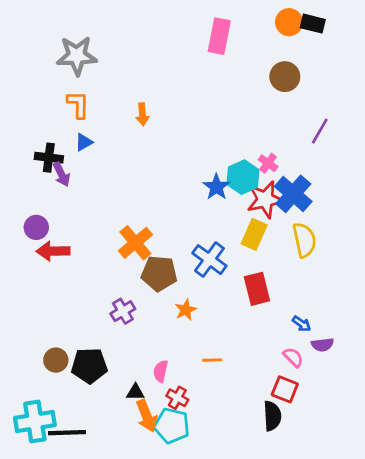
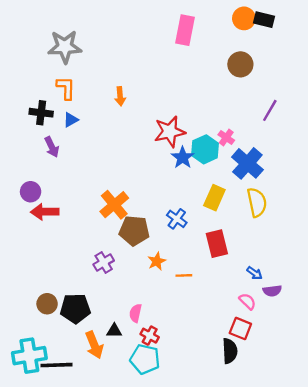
black cross: (49, 158) -> (41, 113), moved
red star: (265, 199) -> (170, 132), moved
blue cross: (209, 260) -> (177, 219), size x0.7
orange line: (212, 360) -> (184, 275), moved
orange arrow: (147, 416) -> (94, 345), moved

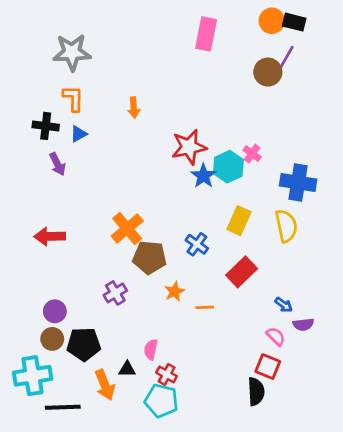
purple line: (270, 110) -> (286, 58), moved
blue cross: (247, 163) -> (298, 182), moved, turned -32
purple circle: (31, 192) -> (55, 311), moved
red rectangle: (217, 244) -> (242, 272), turned 60
cyan cross: (29, 356) -> (33, 376), moved

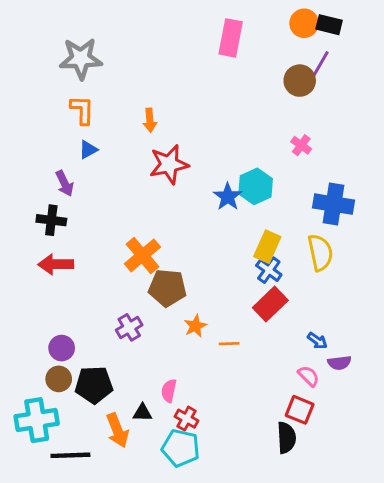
black cross: (46, 126) -> (51, 220), moved
red star: (189, 147) -> (169, 164), moved
pink cross: (252, 154) -> (301, 145), moved
blue cross: (197, 244) -> (269, 270), moved

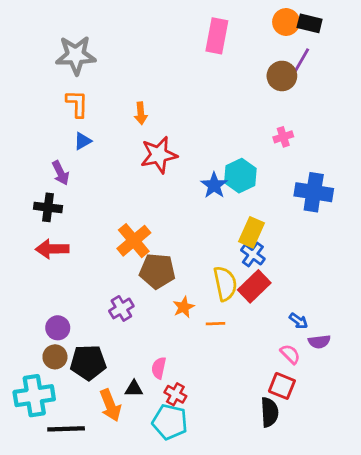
pink cross: (301, 145) -> (283, 137), turned 36
yellow semicircle: (320, 253) -> (225, 284), moved

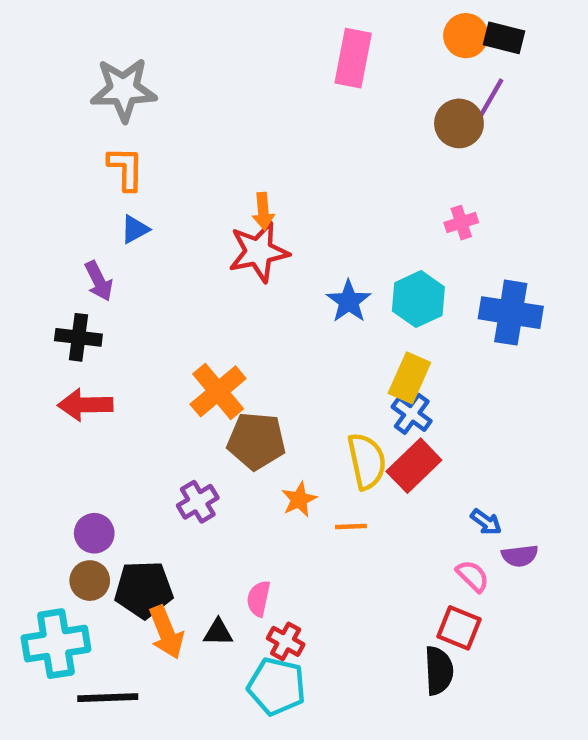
orange arrow: (141, 113) -> (263, 211), moved
cyan hexagon: (240, 176) -> (418, 299), moved
orange arrow: (110, 405) -> (166, 632), moved

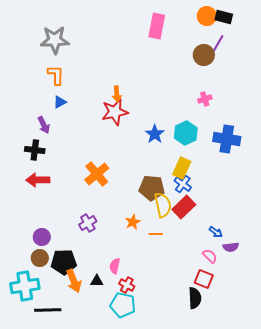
brown pentagon: (256, 441) -> (152, 188), moved

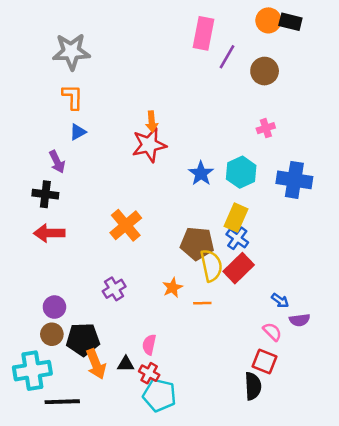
purple line: (218, 44) -> (227, 57), moved
red cross: (127, 285) -> (149, 373), moved

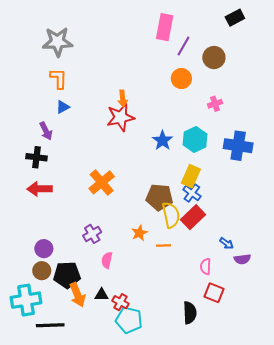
orange circle: (268, 20) -> (181, 79), moved
black rectangle: (290, 22) -> (235, 18), turned -42
pink semicircle: (272, 332) -> (206, 266), moved, turned -133
pink semicircle: (149, 345) -> (107, 260), moved
black semicircle: (253, 386) -> (190, 313), moved

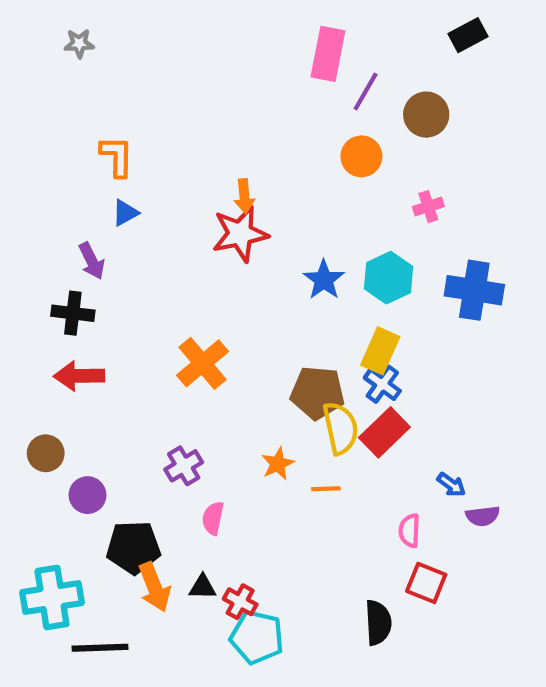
gray star: (57, 42) -> (79, 43), moved, size x0.5
brown circle: (42, 271) -> (46, 453), moved

